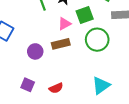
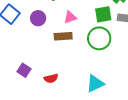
green square: (85, 15) -> (103, 14), moved
purple circle: (35, 51) -> (38, 18), moved

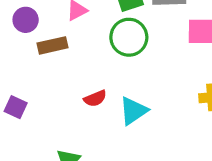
brown rectangle: (63, 36) -> (53, 45), moved
red semicircle: (51, 78) -> (95, 98), moved

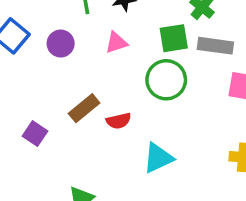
brown rectangle: (53, 45) -> (84, 108), moved, turned -36
red semicircle: (95, 98) -> (119, 121), moved

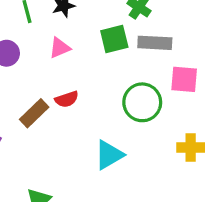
green circle: (166, 80) -> (142, 102), moved
red semicircle: (119, 121) -> (67, 99), moved

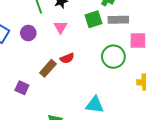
pink triangle: (60, 48) -> (61, 27), turned -32
cyan triangle: (109, 155) -> (95, 105), moved, turned 42

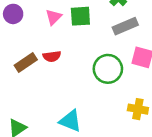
green square: (93, 19) -> (80, 16), moved
gray rectangle: (118, 20) -> (125, 26), turned -36

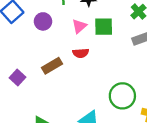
red semicircle: (52, 56) -> (81, 53), moved
green circle: (108, 69) -> (122, 96), moved

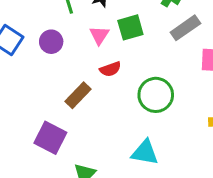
purple square: (18, 78) -> (50, 138), moved, size x1.5
green circle: (122, 96) -> (156, 95), moved

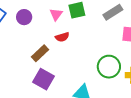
green circle: (156, 95) -> (109, 67), moved
purple square: (50, 138) -> (43, 79), moved

